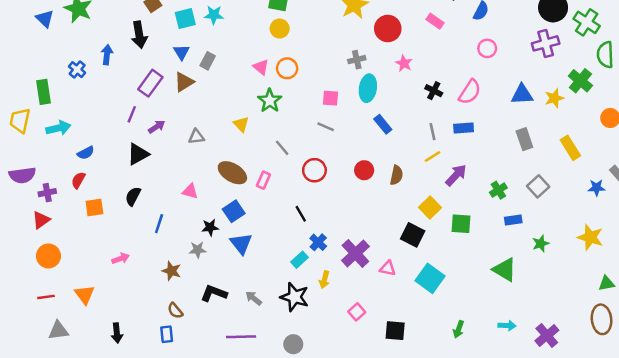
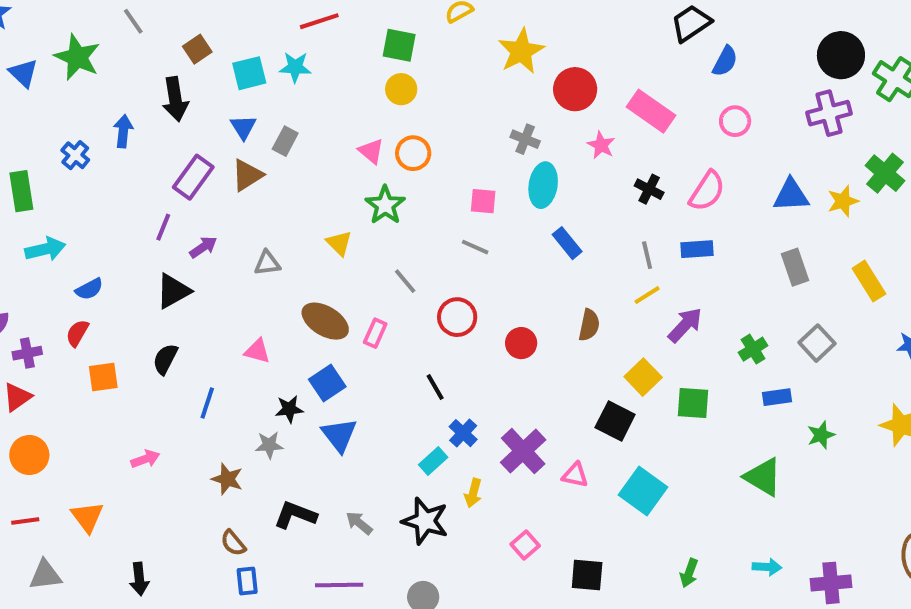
pink rectangle: (435, 21) -> (651, 111), moved, size x1.6
gray cross: (357, 60) -> (525, 139), turned 35
red circle: (364, 170) -> (521, 343), moved
blue rectangle: (167, 334) -> (247, 581), moved
purple cross: (547, 336) -> (831, 583), turned 35

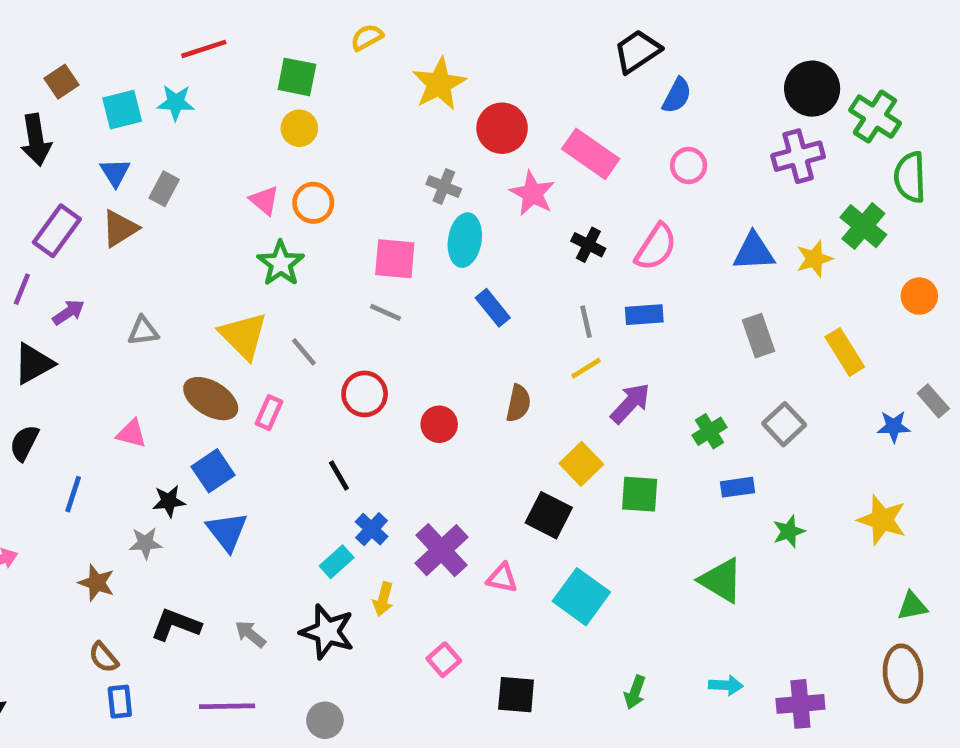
pink star: (601, 145) -> (532, 193), size x1.4
pink square: (483, 201) -> (395, 259), size x1.4
yellow triangle: (339, 243) -> (243, 336), moved, size x1.6

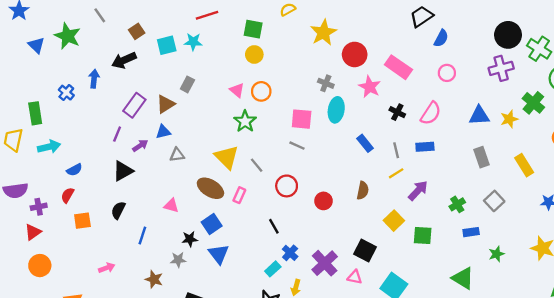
black arrow: (36, 140) -> (124, 60), turned 75
blue triangle: (115, 172) -> (163, 132), moved, turned 49
blue rectangle: (493, 308) -> (365, 143), moved
black square: (549, 515) -> (365, 251), moved

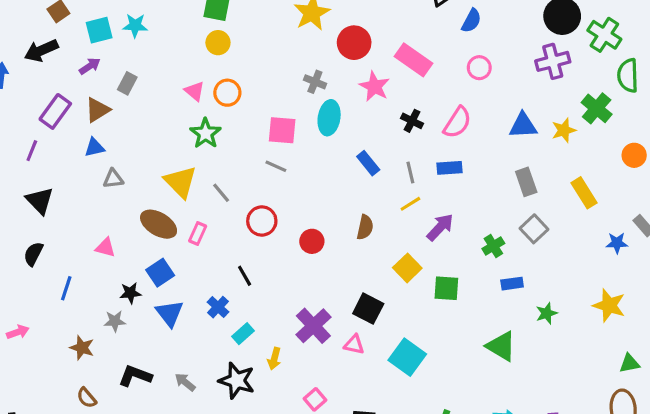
purple arrow: (140, 146) -> (90, 66), moved
black triangle: (123, 171) -> (40, 201), turned -45
gray square: (494, 201) -> (534, 229), moved
blue cross: (290, 253) -> (218, 307), moved

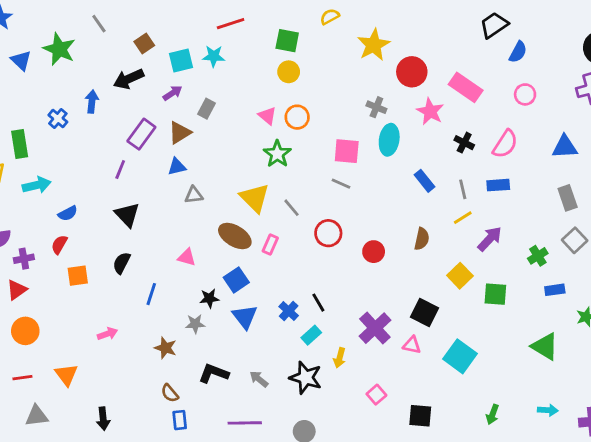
black line: (245, 276) -> (318, 303), moved

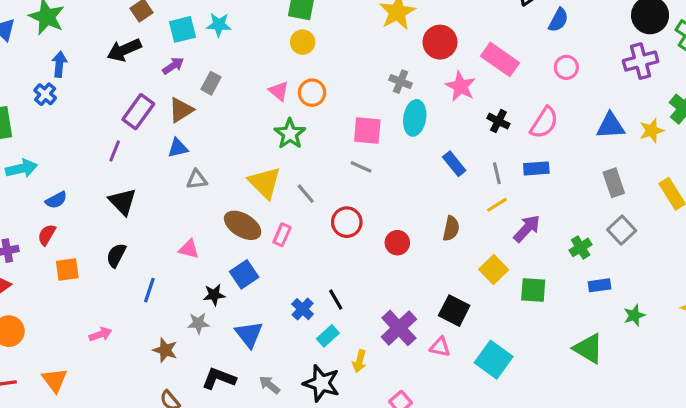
blue arrow: (92, 102) -> (59, 64), moved
blue triangle: (245, 317) -> (249, 334), moved

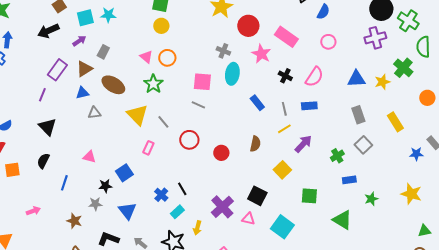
brown ellipse: (243, 225) -> (113, 85), moved
green square: (533, 290) -> (309, 196), moved

